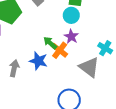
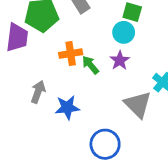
orange cross: (60, 50) -> (71, 54), moved, turned 35
blue star: (38, 61) -> (67, 107), moved, turned -30

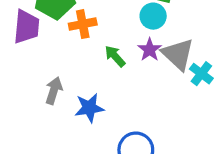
orange cross: (71, 54) -> (83, 24), moved
gray triangle: (138, 104) -> (178, 54), moved

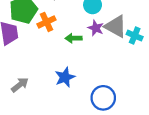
green arrow: (115, 56) -> (74, 38), turned -35
gray arrow: (54, 91) -> (20, 85), moved, turned 48

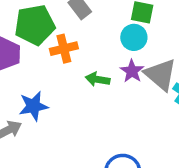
blue star: (65, 77) -> (33, 106), moved

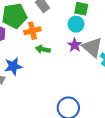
green arrow: (98, 79) -> (43, 49), moved

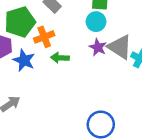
blue star: (13, 66) -> (24, 60), moved, turned -30

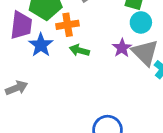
cyan circle: (96, 22) -> (141, 22), moved

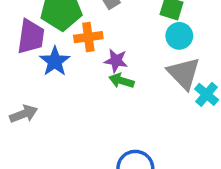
purple star: (122, 48) -> (116, 61), moved, turned -30
green arrow: (79, 50) -> (121, 81), moved

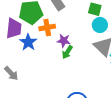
green arrow: (121, 81) -> (67, 52), turned -72
gray arrow: (24, 114) -> (11, 73), turned 70

